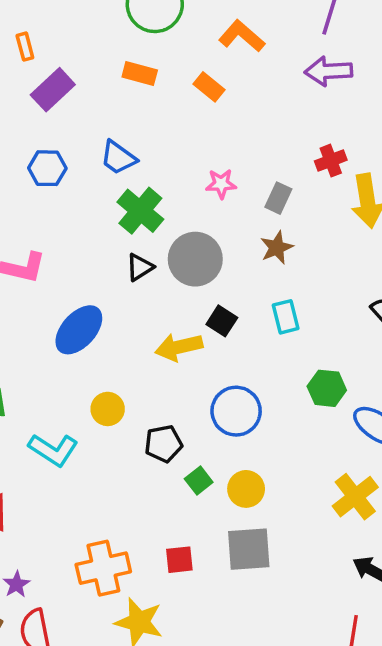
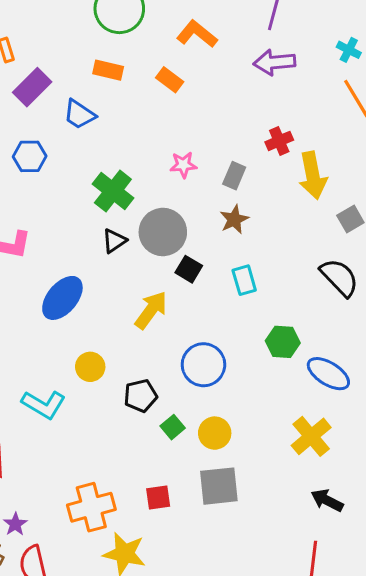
blue trapezoid: (118, 158) -> (79, 114), moved
black square: (222, 321) -> (189, 269), moved
yellow arrow: (179, 347) -> (151, 310), turned 141

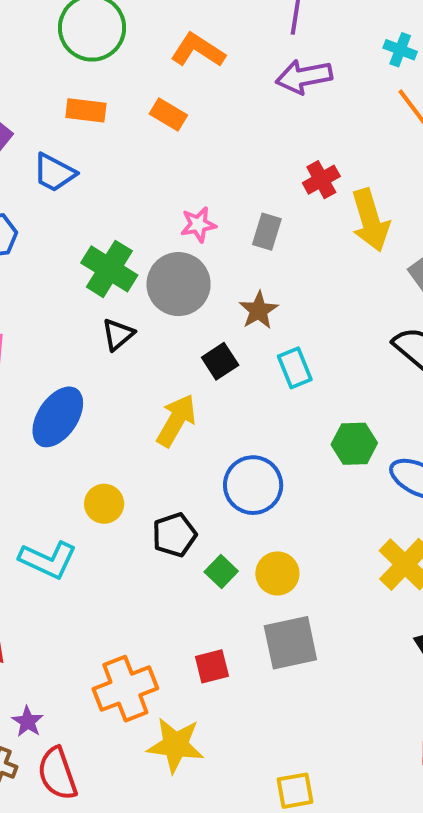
brown star: (234, 219) -> (259, 310), moved
gray circle: (163, 232) -> (179, 284), moved
black square: (189, 269) -> (220, 361), turned 32

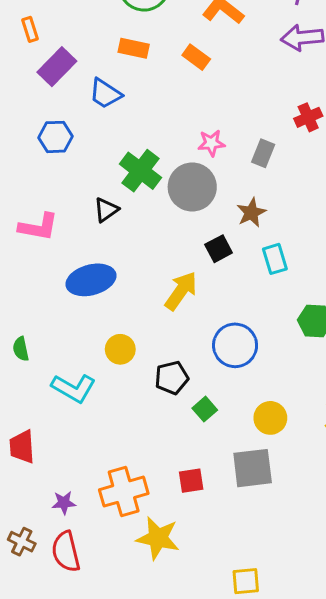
black triangle: (118, 334) -> (106, 210), moved
blue ellipse: (58, 417) -> (91, 280), turned 36
yellow circle: (277, 573) -> (270, 418), moved
purple star: (28, 722) -> (64, 503), moved, turned 30

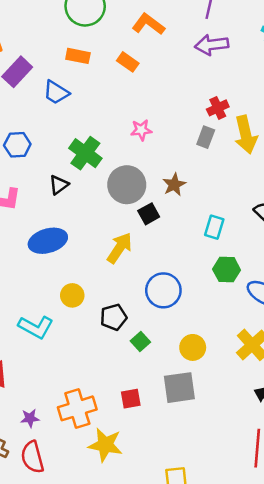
blue hexagon: (55, 137) -> (17, 145), moved
gray rectangle: (263, 153) -> (206, 137), moved
gray circle: (192, 187) -> (127, 185), moved
cyan rectangle: (275, 259) -> (214, 227), moved, turned 35

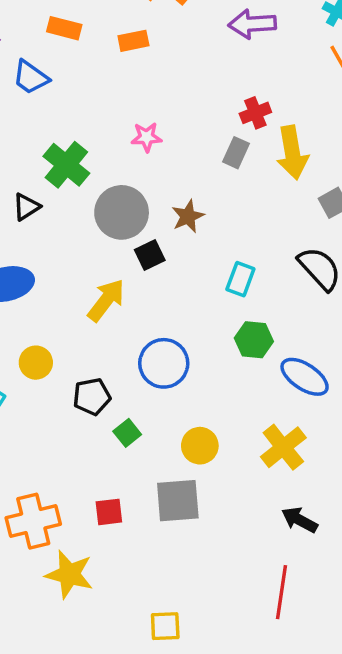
orange rectangle: (128, 62) -> (133, 41), turned -50

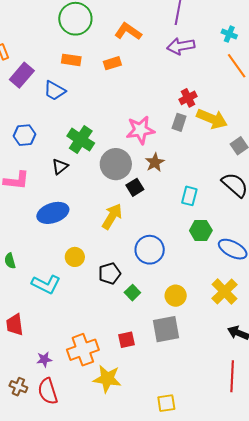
pink star: (146, 137) -> (140, 130), moved, size x1.6
yellow arrow: (292, 153) -> (212, 119), turned -52

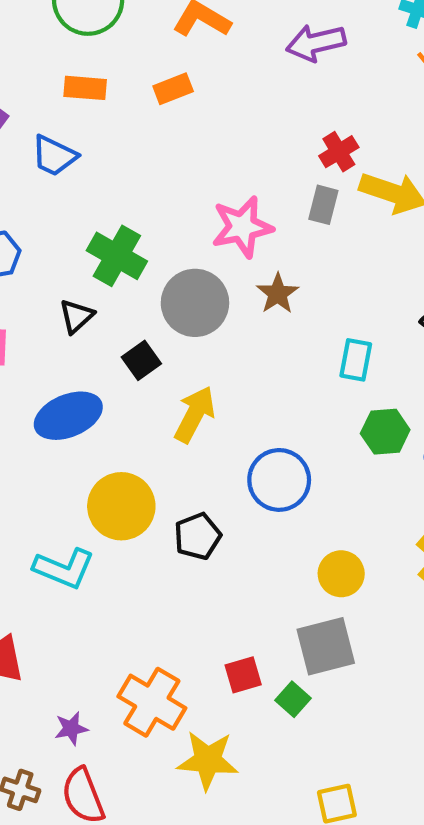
black square: (135, 187) -> (141, 360), moved
yellow circle: (75, 257) -> (121, 506), size x1.6
green square: (132, 293) -> (293, 699), moved
orange cross: (83, 350) -> (152, 702), turned -36

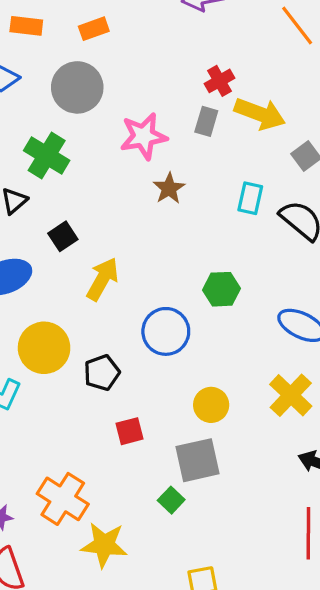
gray circle: (195, 303) -> (77, 87), moved
cyan rectangle: (356, 360) -> (250, 198), moved
green hexagon: (385, 432) -> (221, 289), moved
red square: (243, 675) -> (130, 431), moved

